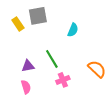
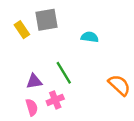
cyan semicircle: (73, 30) -> (90, 37), turned -104
pink cross: (63, 80) -> (55, 100), moved

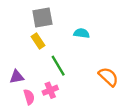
yellow rectangle: (22, 30) -> (38, 41), moved
purple triangle: (34, 81) -> (17, 77), moved

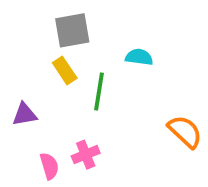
green line: (58, 66) -> (99, 91), moved, turned 40
purple triangle: (17, 77) -> (24, 114), moved

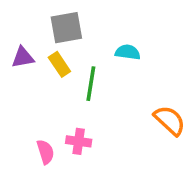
purple triangle: (24, 114) -> (23, 57), moved
pink cross: (86, 155) -> (79, 141), turned 30

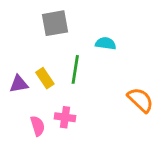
purple triangle: (23, 57) -> (19, 84), moved
yellow rectangle: (59, 64) -> (45, 78), moved

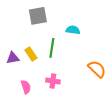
pink cross: (65, 117) -> (53, 81), moved

